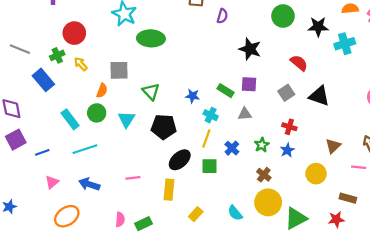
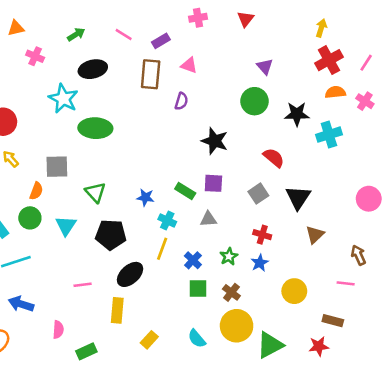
black triangle: (319, 96) -> (298, 197), turned 45
brown triangle: (333, 146) -> (315, 235), moved
green square: (210, 166) -> (198, 289), moved
pink line: (133, 178) -> (83, 285), moved
pink semicircle: (120, 219) -> (58, 330), moved

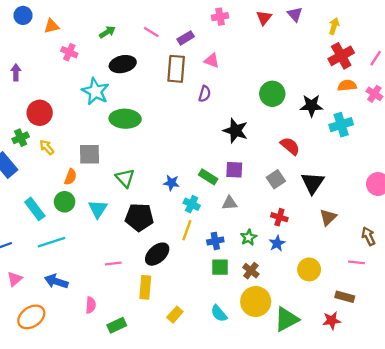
purple triangle: (265, 67) -> (295, 14), moved
blue cross: (193, 260) -> (215, 241), turned 35

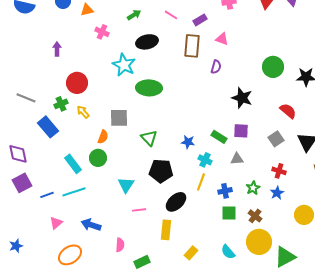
cyan triangle: (98, 209) -> (126, 185), moved
cyan line: (51, 242) -> (74, 192), moved

